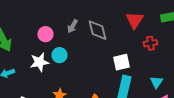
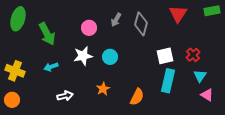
gray diamond: (97, 30) -> (141, 24), turned 30
red cross: (150, 43) -> (193, 55), moved, turned -32
cyan circle: (59, 55) -> (110, 57), moved

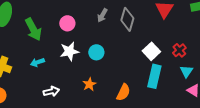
pink circle: (89, 28) -> (67, 23), moved
white square: (165, 56) -> (151, 51), turned -30

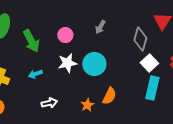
gray diamond: (127, 19) -> (140, 39), moved
cyan circle: (96, 52) -> (94, 64), size x1.5
orange star: (89, 84) -> (87, 105), moved
orange semicircle: (123, 92) -> (109, 96), moved

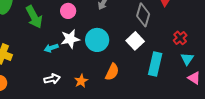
white square: (149, 63) -> (135, 41), moved
cyan arrow: (35, 74) -> (51, 48), moved
orange star: (87, 105) -> (81, 81), moved

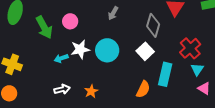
pink circle: (68, 11) -> (70, 21), moved
red cross: (180, 38) -> (190, 48), size x1.5
orange semicircle: (112, 72) -> (143, 89), moved

